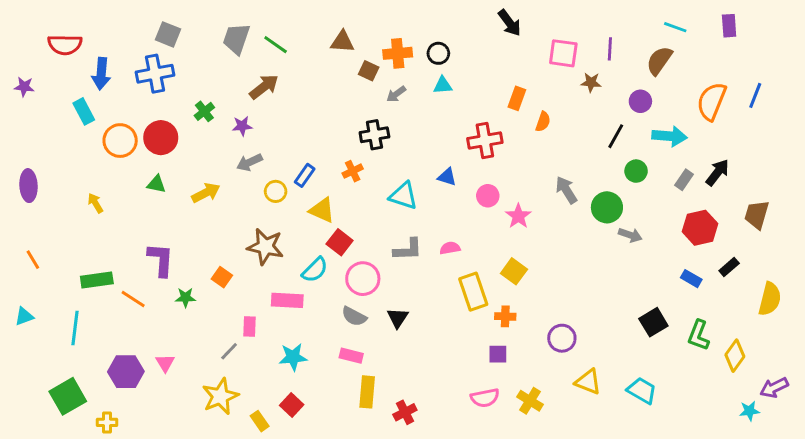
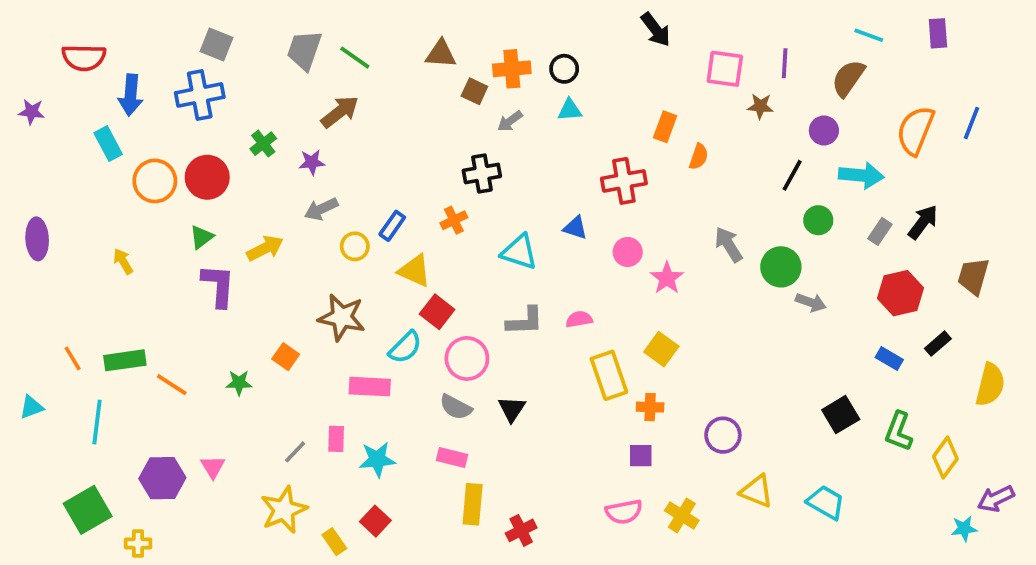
green triangle: (156, 184) -> (202, 237), turned -48
orange line: (33, 260) -> (73, 358), moved
purple L-shape: (161, 260) -> (218, 286), moved
pink rectangle: (249, 327) -> (336, 439), moved

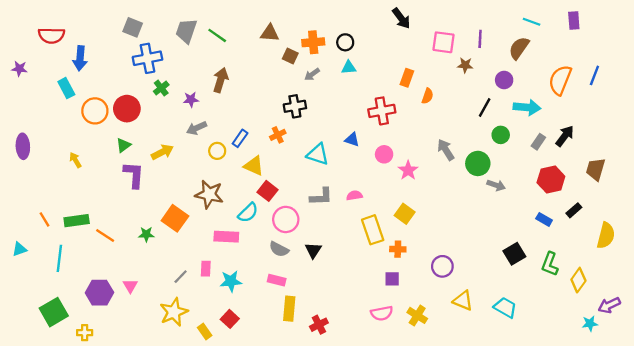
blue cross: (200, 95) -> (147, 58), moved
brown arrow: (340, 112) -> (221, 80), moved, turned -35
orange square: (286, 357) -> (175, 218), size x1.6

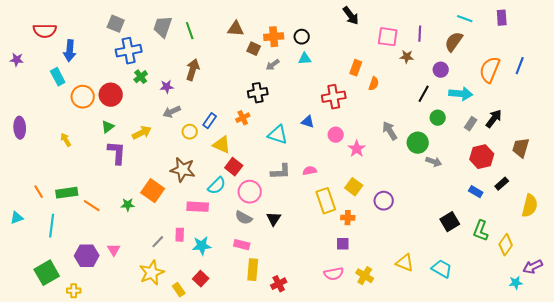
green line: (217, 35) -> (190, 31), turned 36
purple circle: (442, 266) -> (384, 201), moved

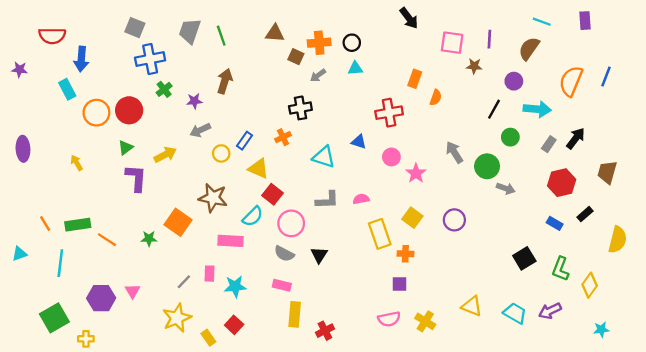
purple circle: (384, 201) -> (454, 220), moved
purple arrow: (533, 267) -> (550, 311), moved

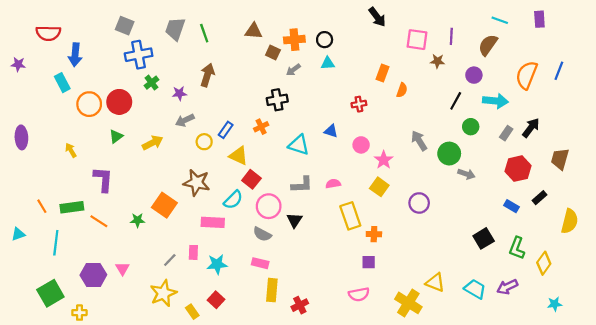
red cross: (389, 113) -> (359, 104), size x0.6
purple L-shape: (136, 178) -> (103, 179), moved
yellow square: (412, 218) -> (379, 187), moved
black triangle: (319, 255) -> (294, 220), moved
yellow cross: (425, 321) -> (408, 303), moved, size x1.4

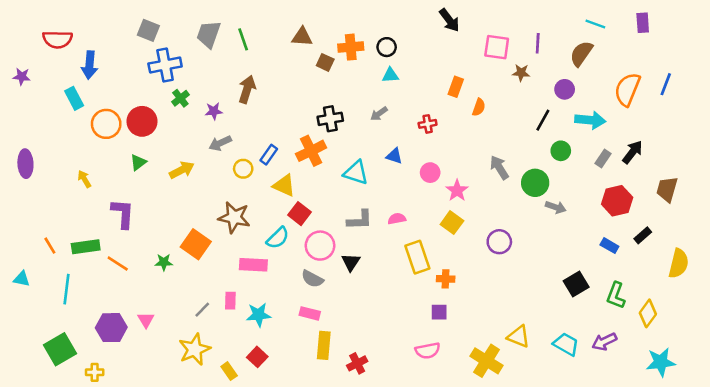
gray arrow: (293, 70) -> (379, 114), moved
orange cross: (261, 127) -> (311, 151), size x1.6
cyan triangle: (18, 234) -> (22, 279), turned 32
cyan star: (555, 304) -> (661, 362), size x1.6

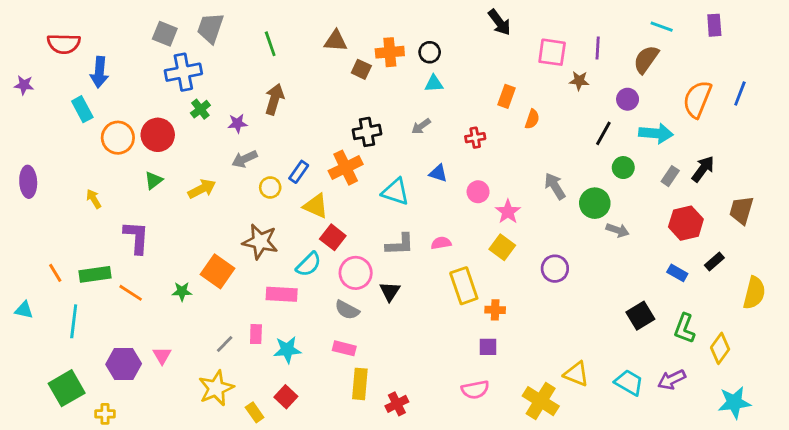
gray trapezoid: (209, 34) -> (210, 28), moved

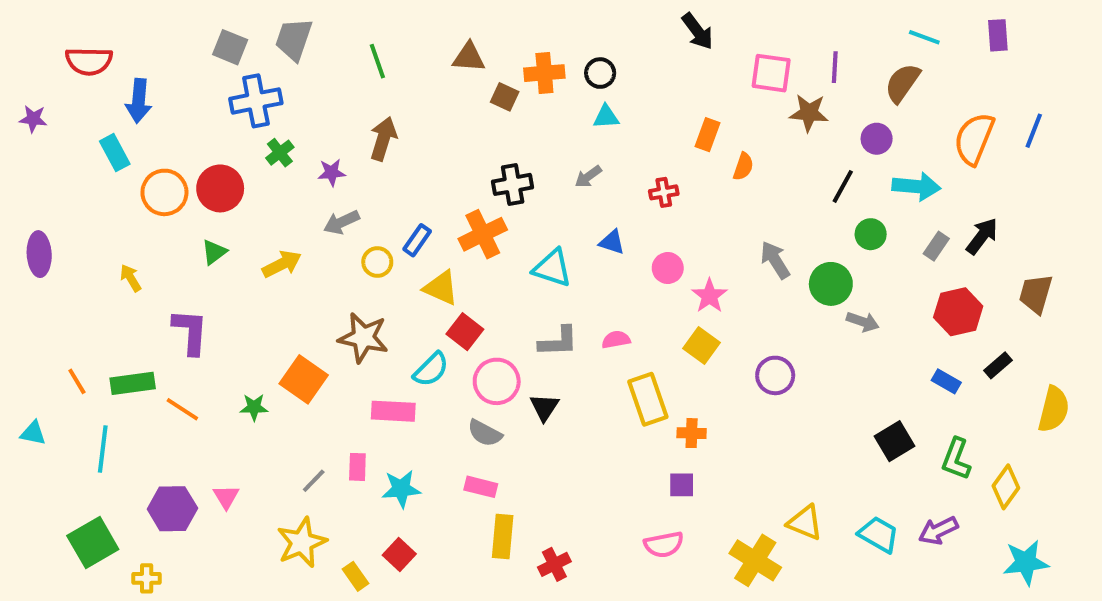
brown star: (579, 81) -> (809, 113), size x1.4

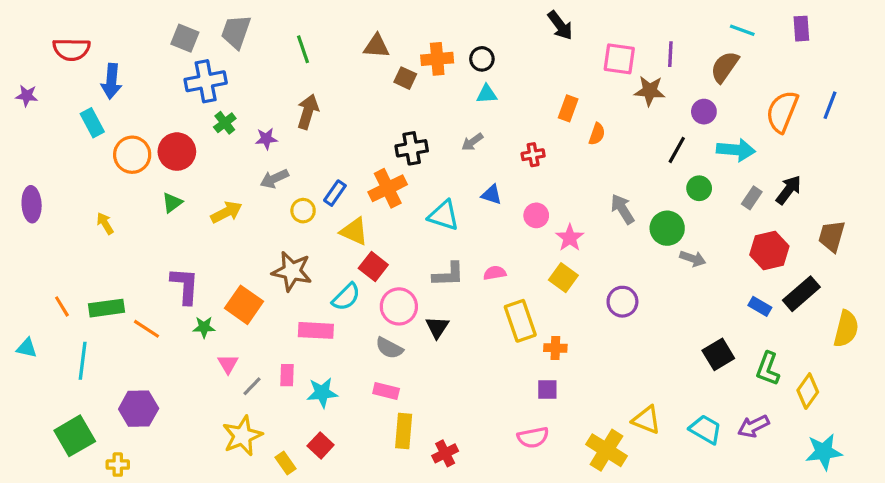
purple L-shape: (190, 332) -> (185, 286), moved
black rectangle: (998, 365) -> (801, 294), size x1.6
pink triangle: (226, 497) -> (228, 364), moved

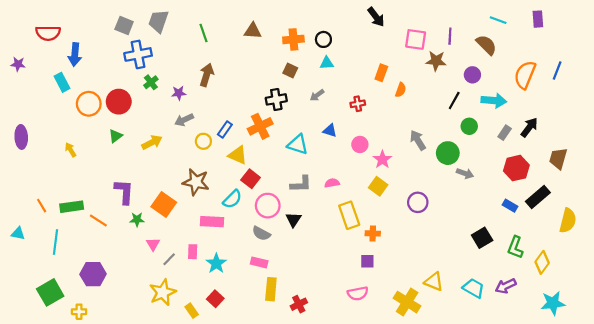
brown semicircle: (725, 67) -> (486, 45), turned 100
brown square: (405, 78) -> (290, 71), moved
cyan star: (322, 393) -> (216, 263), turned -30

